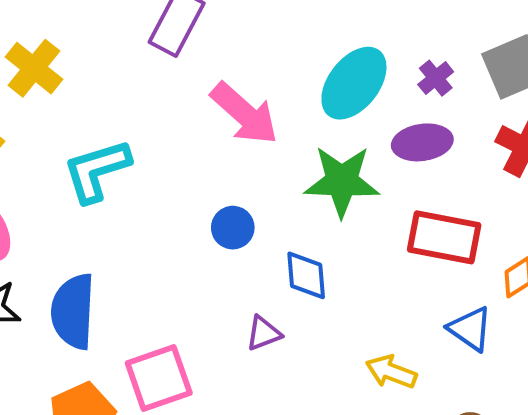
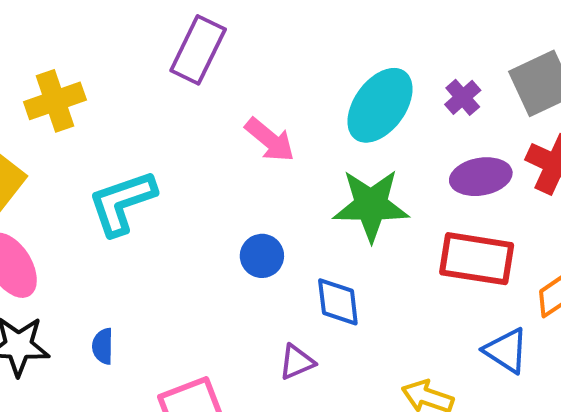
yellow cross: (34, 68) -> (55, 101), turned 34
pink arrow: (244, 114) -> (270, 140), size x0.7
purple ellipse: (422, 142) -> (481, 177), moved
blue semicircle: (73, 311) -> (103, 346), size x0.5

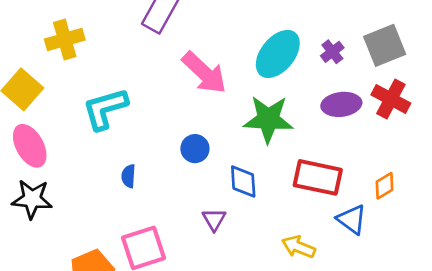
pink arrow: (270, 140) -> (204, 73), size x1.4
red rectangle: (477, 259) -> (318, 177), moved
blue semicircle: (103, 346) -> (129, 176), moved
purple triangle: (297, 362) -> (214, 219), turned -40

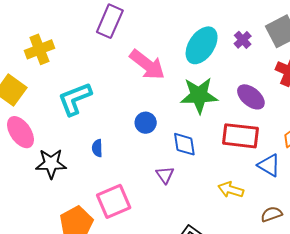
purple ellipse: (341, 104) -> (251, 97), moved, turned 52
black star: (32, 199) -> (51, 164), moved

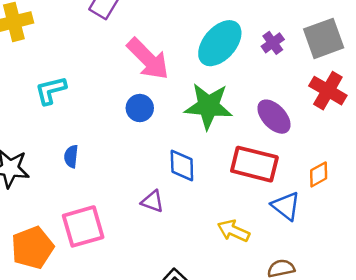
cyan L-shape: (75, 99) -> (51, 90), size x0.7
blue circle: (146, 123) -> (140, 108), moved
purple triangle: (165, 175) -> (152, 201), turned -42

